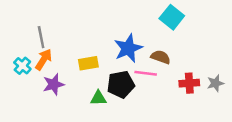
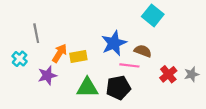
orange arrow: (44, 60) -> (60, 53), moved
red cross: (189, 83) -> (168, 74), turned -35
black pentagon: (121, 84) -> (118, 88), moved
green triangle: (98, 98) -> (87, 88), size x1.5

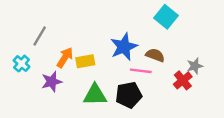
gray line: (36, 33) -> (40, 36), turned 42
gray star: (192, 74) -> (195, 66), moved

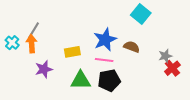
orange arrow: (65, 58) -> (32, 44), moved, turned -36
cyan cross: (22, 64) -> (12, 43), moved
pink line: (141, 71) -> (104, 60), moved
red cross: (183, 80) -> (172, 68), moved

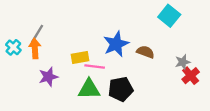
cyan square: (141, 14) -> (169, 16), moved
pink line: (104, 60) -> (95, 67), moved

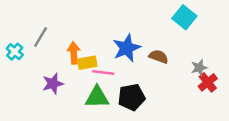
orange arrow: (35, 49) -> (74, 53), moved

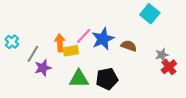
gray line: (41, 37) -> (33, 54), moved
pink line: (103, 73) -> (84, 36), moved, turned -54

